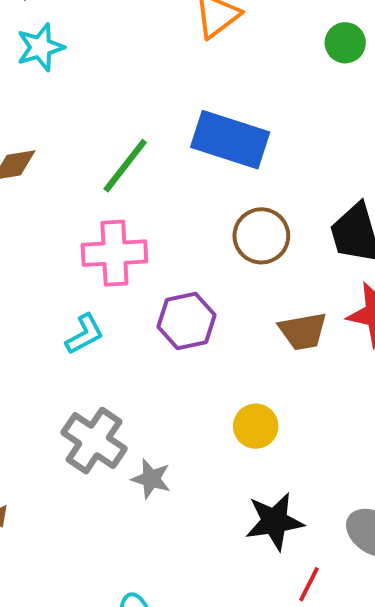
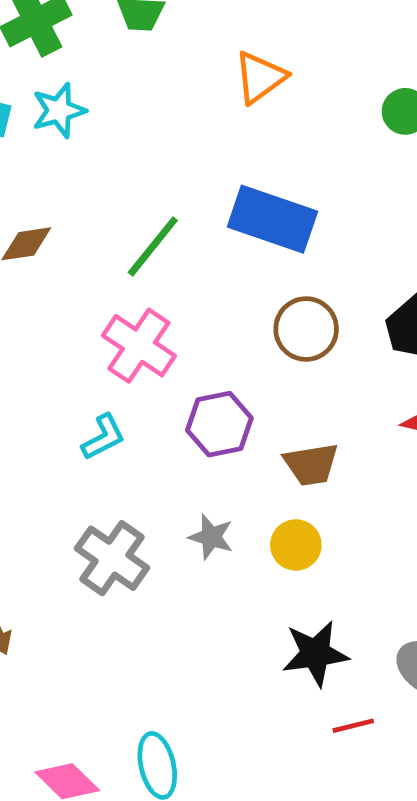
pink cross: (114, 253) -> (139, 346), turned 36
brown trapezoid: (303, 331) -> (311, 464), moved
gray star: (151, 479) -> (211, 537), moved
red line: (309, 584) -> (353, 726), turned 48

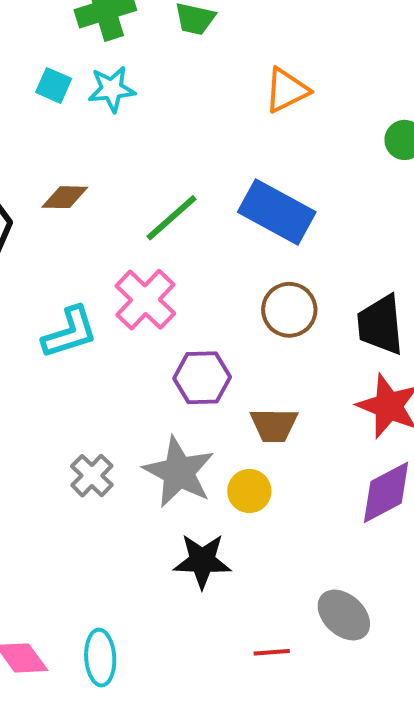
cyan L-shape: (103, 437) -> (70, 333), moved, size x1.4
gray star: (211, 537) -> (179, 472), size x1.8
gray cross: (112, 558) -> (92, 476), size x0.7
black star: (315, 653) -> (202, 561), moved

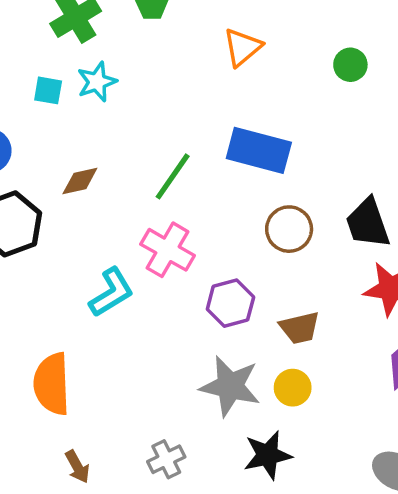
gray cross: (92, 476) -> (166, 459), moved, turned 33

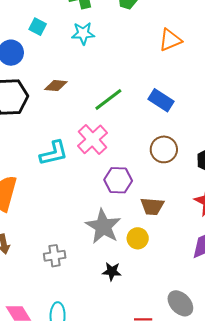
cyan square: (48, 90) -> (38, 27), moved
blue rectangle: (259, 150) -> (161, 100), size x0.7
black star: (268, 455) -> (112, 271), size x0.7

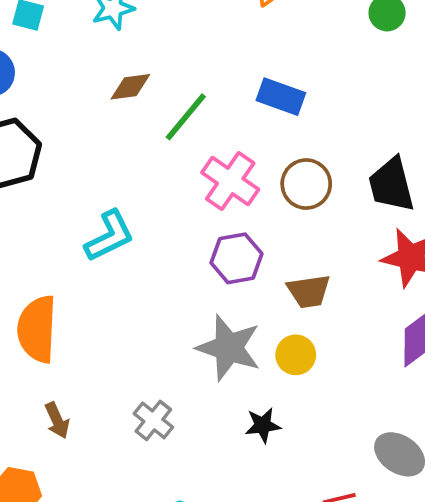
brown diamond: (56, 86) -> (130, 87), moved
pink cross: (93, 139) -> (230, 181), moved
gray cross: (55, 256) -> (153, 420), turned -30

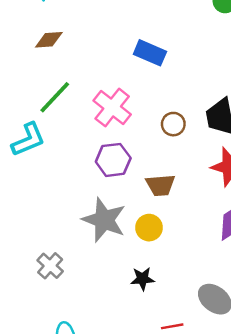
green line: (186, 117) -> (55, 97), moved
brown circle: (306, 184) -> (173, 124), moved, size x0.7
black star: (263, 425) -> (142, 279), moved

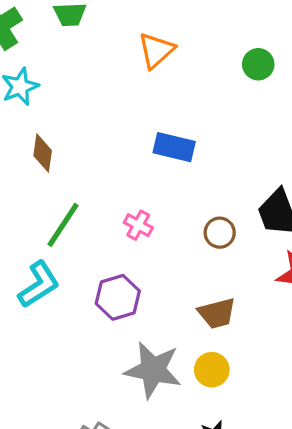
brown diamond: (49, 40) -> (43, 153), turned -68
pink cross: (112, 108) -> (138, 225), size x0.6
purple hexagon: (113, 160) -> (118, 297), moved

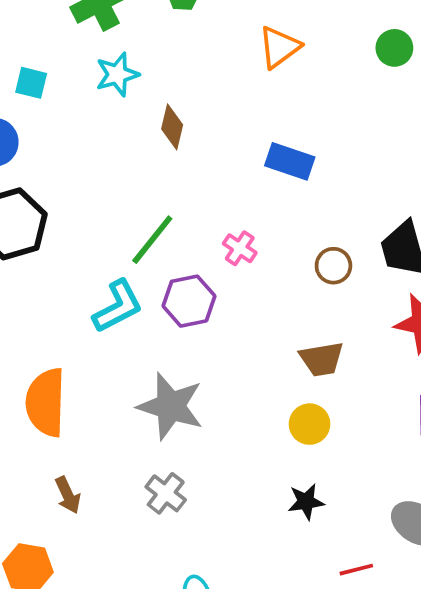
green circle: (258, 64) -> (394, 48), moved
brown diamond: (43, 153) -> (172, 127), moved
purple hexagon: (118, 297) -> (189, 301), moved
gray star: (153, 370) -> (170, 406), moved

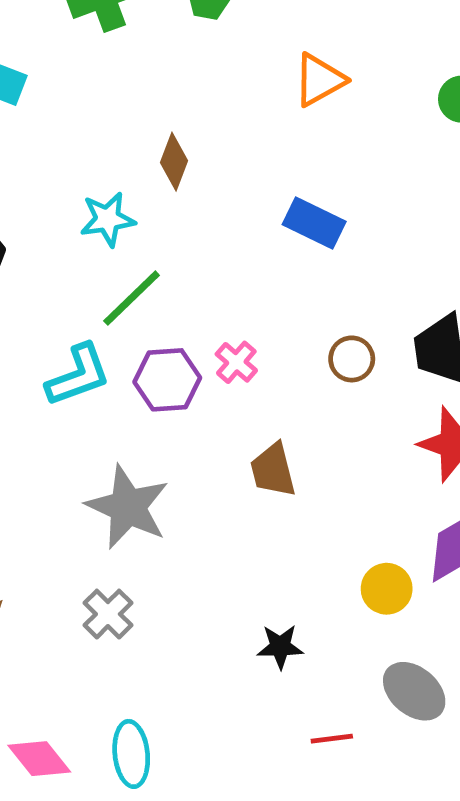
cyan star: (117, 74) -> (108, 219), moved
pink cross: (240, 248) -> (236, 362), moved
brown trapezoid: (322, 359) -> (273, 470), moved, turned 78
yellow circle: (310, 424) -> (387, 589), moved

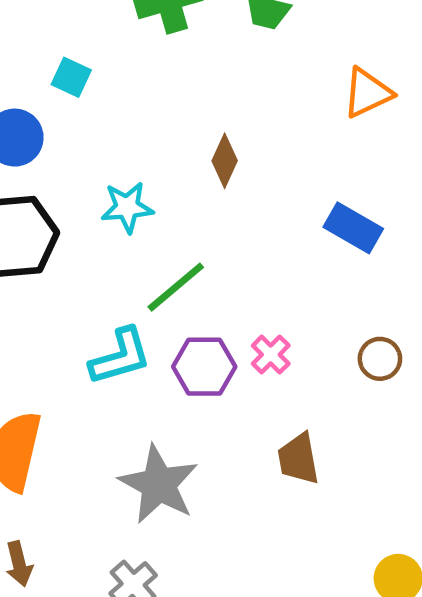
cyan star: (108, 219) -> (127, 207), moved

